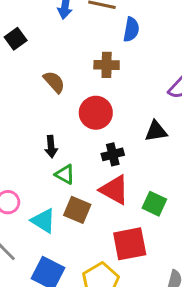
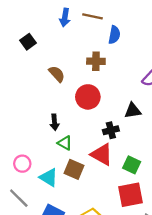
black cross: (113, 154) -> (111, 130), moved
red square: (130, 244) -> (130, 195), moved

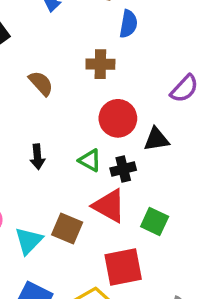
red circle: (88, 97) -> (118, 118), moved
green triangle: (65, 143) -> (90, 160), moved
cyan triangle: (49, 177) -> (29, 241), turned 42
red square: (130, 195) -> (123, 267), moved

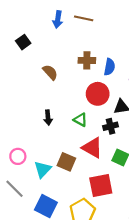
blue semicircle: (128, 24) -> (109, 67), moved
black cross: (123, 169) -> (111, 126), moved

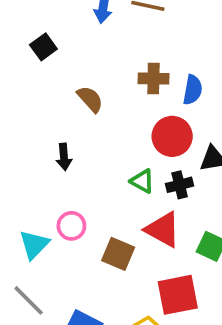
black arrow: (48, 118) -> (64, 157), moved
black cross: (111, 126) -> (180, 185), moved
pink circle: (18, 156) -> (71, 226), moved
cyan triangle: (43, 169) -> (34, 244), moved

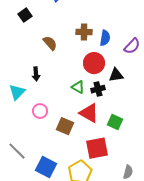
cyan triangle: (34, 244) -> (17, 92), moved

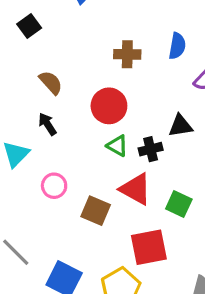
blue semicircle: (105, 38) -> (177, 46), moved
brown semicircle: (50, 43) -> (51, 83), moved
red circle: (94, 63) -> (109, 106), moved
black arrow: (36, 74) -> (47, 124), turned 152

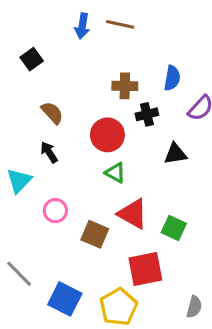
black cross: (151, 149) -> (147, 114), moved

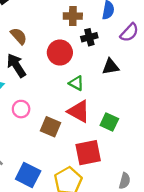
black arrow: (49, 152) -> (16, 65), size x1.5
green triangle: (115, 173) -> (76, 83), moved

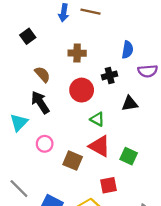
brown cross: (73, 16) -> (77, 53), moved
purple semicircle: (129, 33) -> (148, 71), turned 42
red square: (88, 153) -> (108, 185), size x0.7

